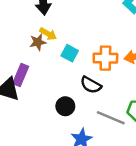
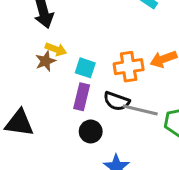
purple rectangle: (21, 75) -> (82, 97), moved
gray line: (111, 118) -> (140, 110), moved

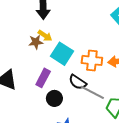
cyan square: (85, 68) -> (62, 54), size x1.5
purple rectangle: (82, 97) -> (43, 78), moved

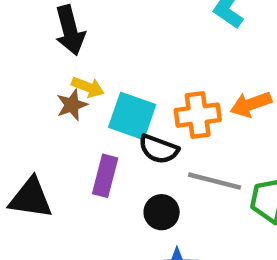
black semicircle: (78, 82) -> (159, 149), moved
black circle: (54, 98) -> (162, 212), moved

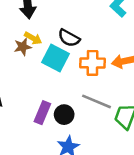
black semicircle: (159, 149) -> (69, 38), moved
purple rectangle: (105, 176) -> (42, 113), moved

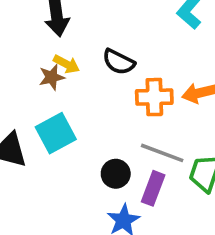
cyan square: (56, 58) -> (56, 133), moved, turned 36
purple rectangle: (42, 113) -> (153, 188), moved

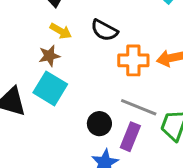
brown star: (52, 77) -> (49, 56), moved
cyan square: (56, 133) -> (50, 88), turned -32

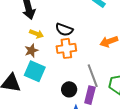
orange cross: (133, 60) -> (66, 48), moved
gray line: (139, 107) -> (93, 76), turned 55

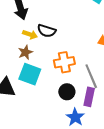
black semicircle: (64, 30) -> (47, 31), moved
orange cross: (66, 48) -> (64, 62), moved

